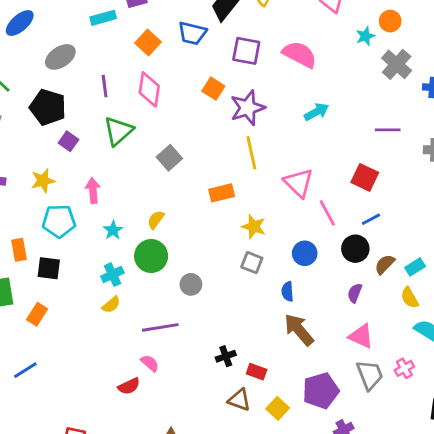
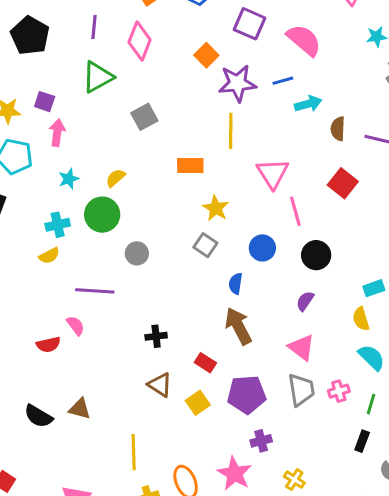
purple square: (69, 141) -> (45, 102), moved, turned -30
blue line: (371, 219) -> (283, 81), moved
brown semicircle: (385, 264) -> (338, 129), moved, turned -55
red rectangle: (257, 372) -> (205, 363), moved

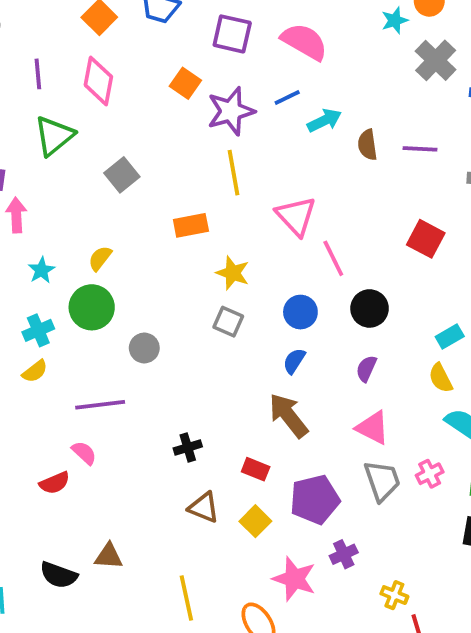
red square: (343, 183) -> (426, 239), moved
blue semicircle: (236, 284) -> (294, 361), moved, turned 35
pink star: (234, 473) -> (294, 579), moved

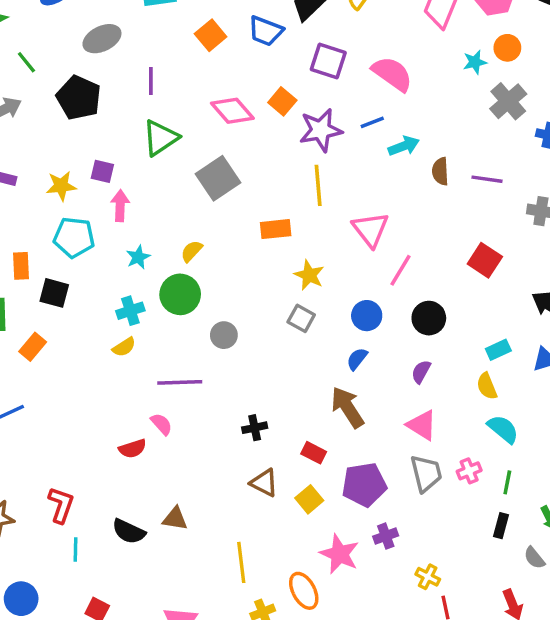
pink diamond: (98, 81) -> (232, 111), moved, turned -57
gray square: (122, 175) -> (218, 178), size x1.4
pink line: (333, 258) -> (400, 270), turned 52

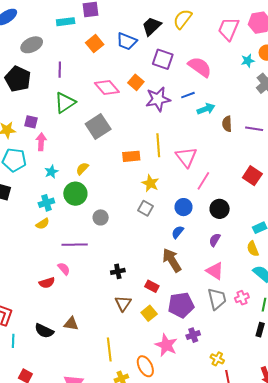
yellow line: (318, 185) -> (158, 145), moved
brown triangle: (264, 483) -> (123, 303), turned 36

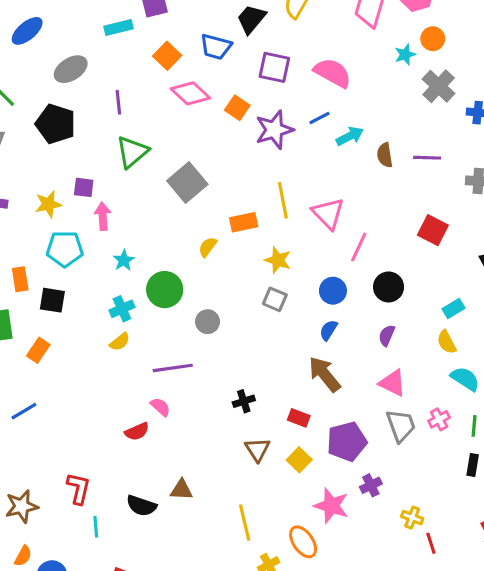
pink diamond: (107, 87) -> (190, 93), moved
yellow semicircle: (82, 169) -> (208, 247), moved

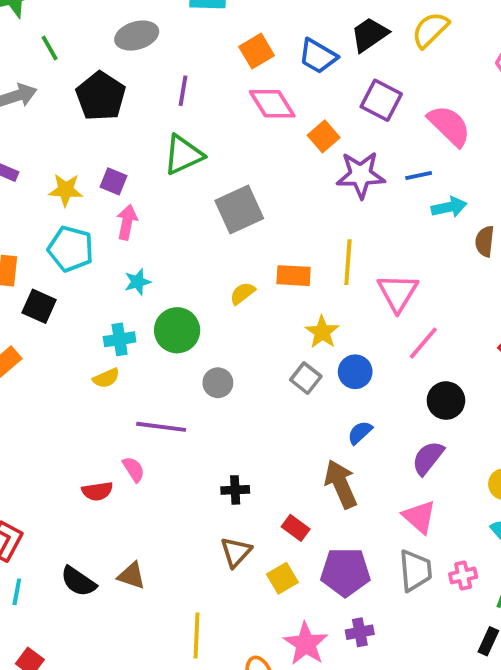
blue circle: (333, 291) -> (355, 372), moved
purple semicircle: (387, 335) -> (428, 458), size x1.4

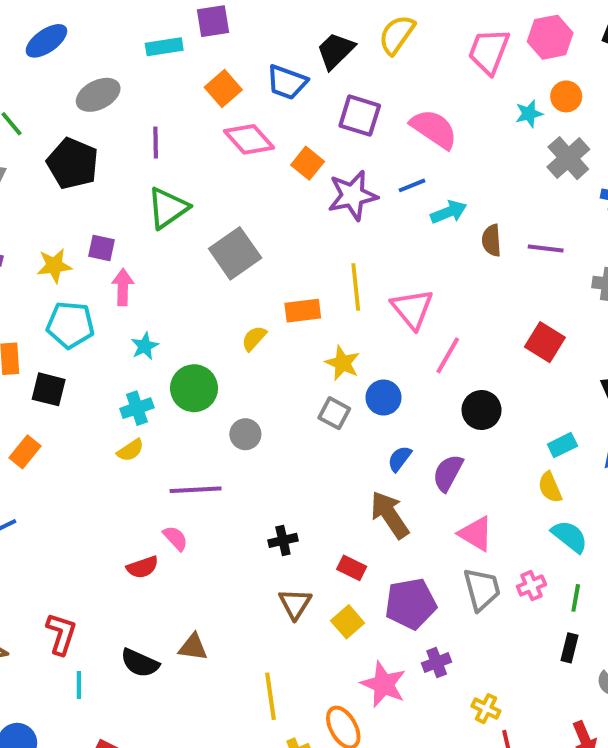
purple semicircle: (428, 458) -> (448, 473), moved

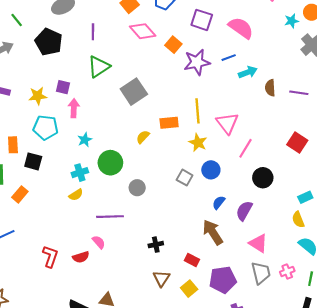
yellow star: (342, 363) -> (198, 143), moved
red L-shape: (61, 634) -> (50, 256), moved

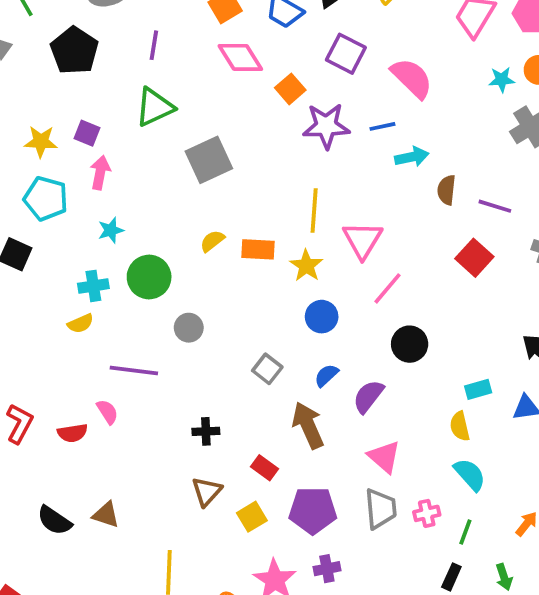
orange rectangle: (169, 123) -> (258, 249), moved
red square: (297, 142) -> (474, 258), moved
gray square: (185, 178) -> (267, 369), moved

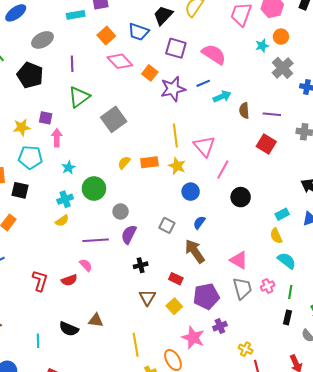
purple semicircle: (368, 396) -> (129, 234), moved

